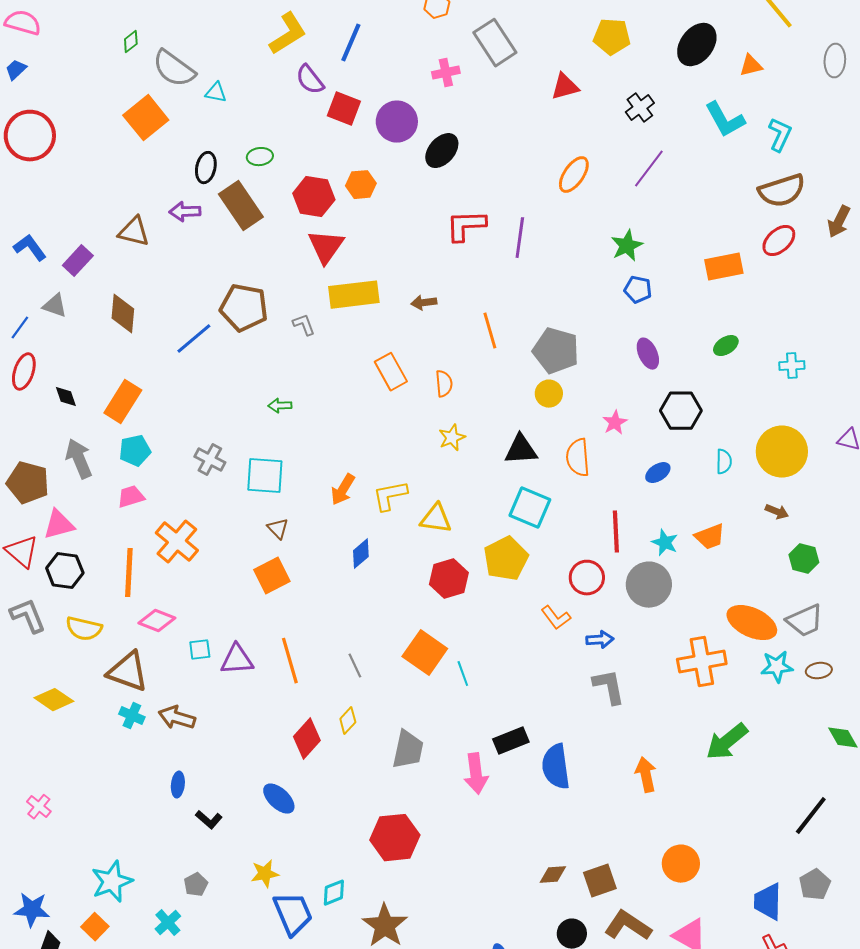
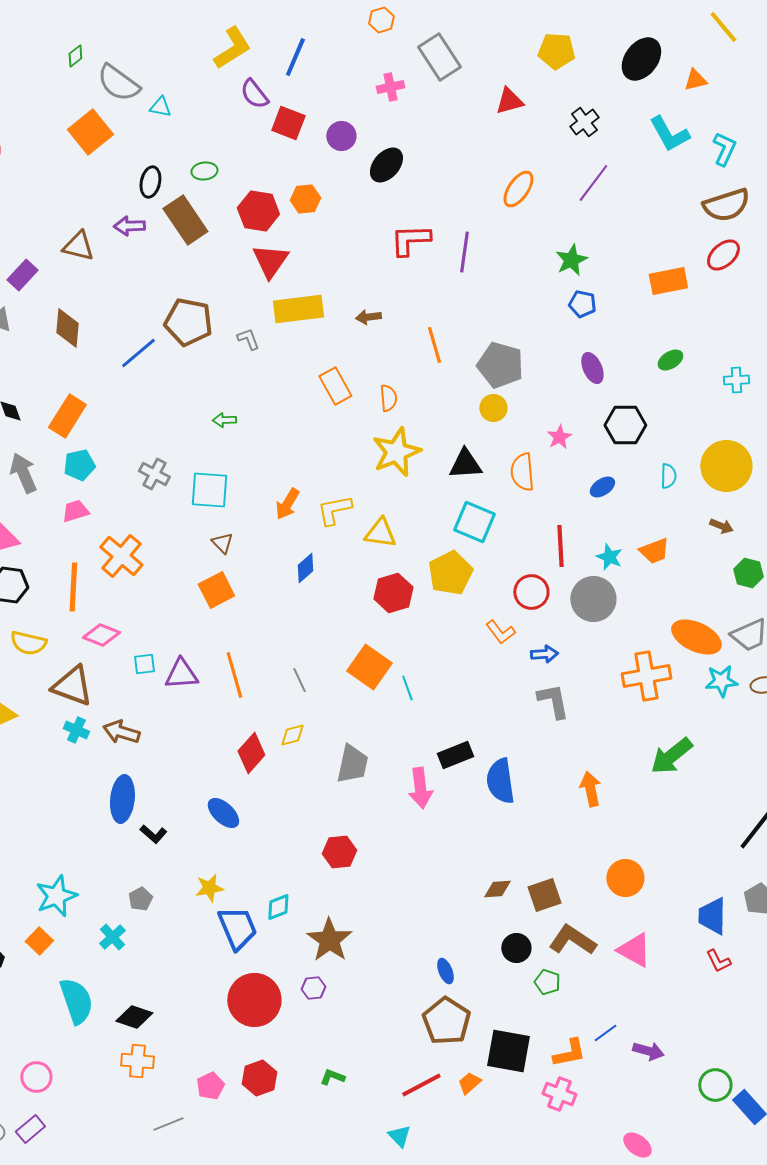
purple circle: (397, 122) -> (341, 136), size x0.7
yellow star: (452, 438) -> (396, 452), size x1.8
yellow diamond: (348, 721) -> (292, 735), turned 32
blue ellipse: (178, 785) -> (122, 799), size x1.8
red hexagon: (395, 838) -> (339, 852), size x0.7

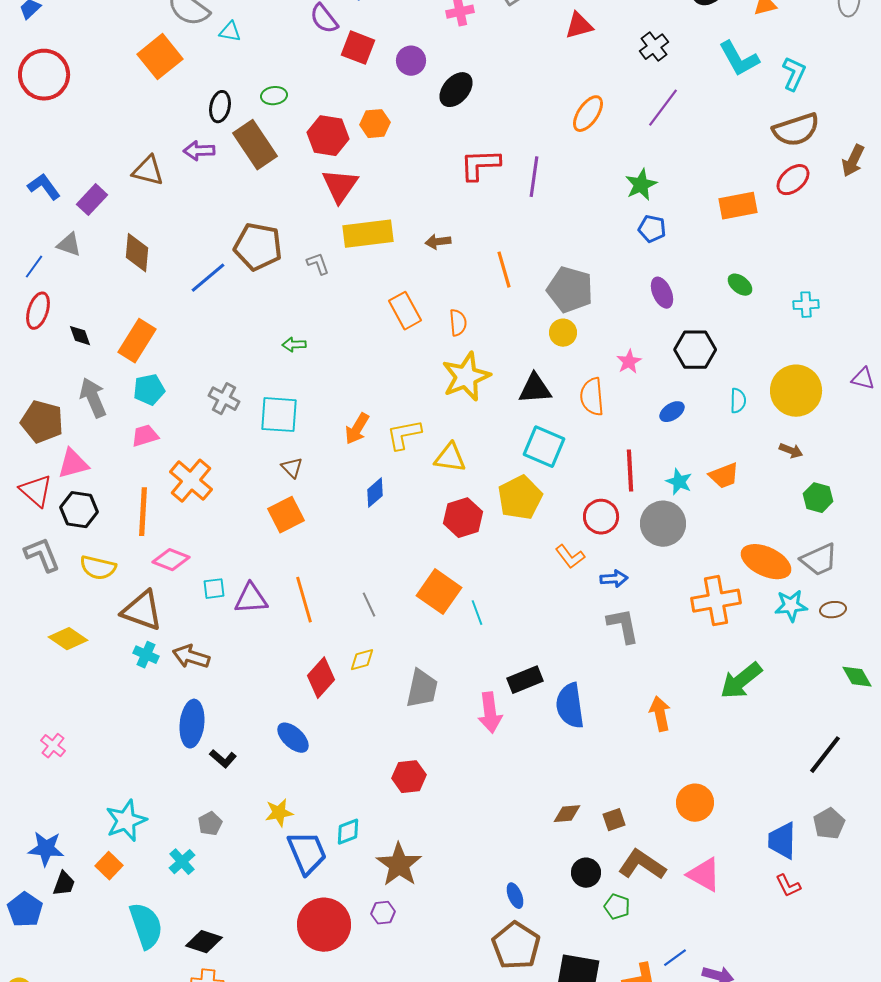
green ellipse: (670, 360) -> (740, 285), turned 70
brown square: (544, 895) -> (614, 820), size x0.7

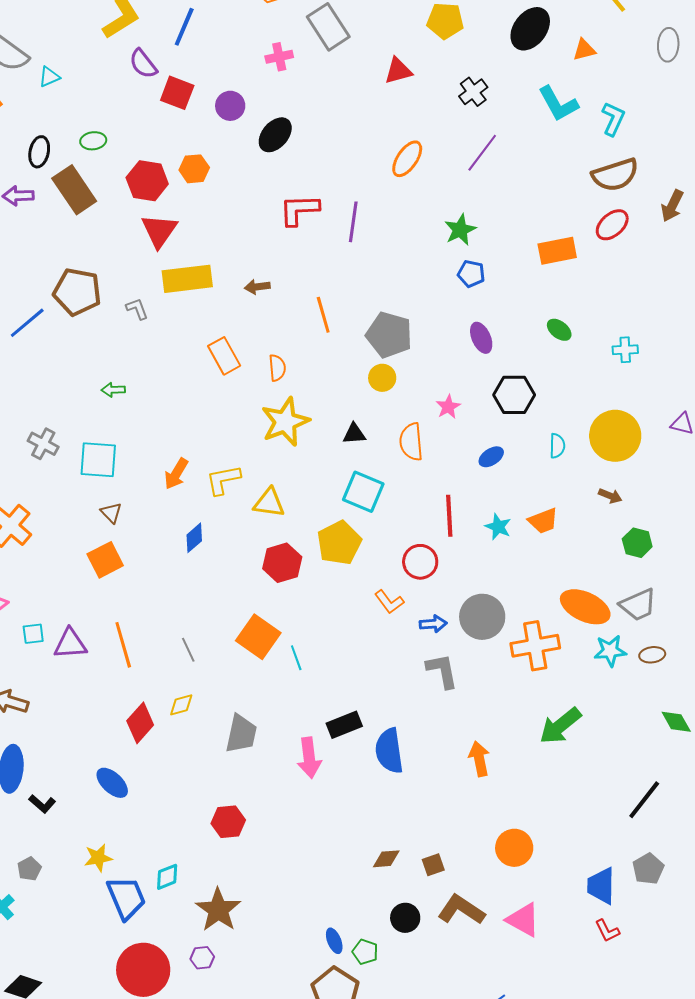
cyan triangle: (230, 32) -> (49, 77), turned -35
black triangle: (535, 389) -> (354, 434), size x0.7
gray circle: (663, 524) -> (482, 617), moved
green pentagon: (617, 907) -> (365, 952), moved

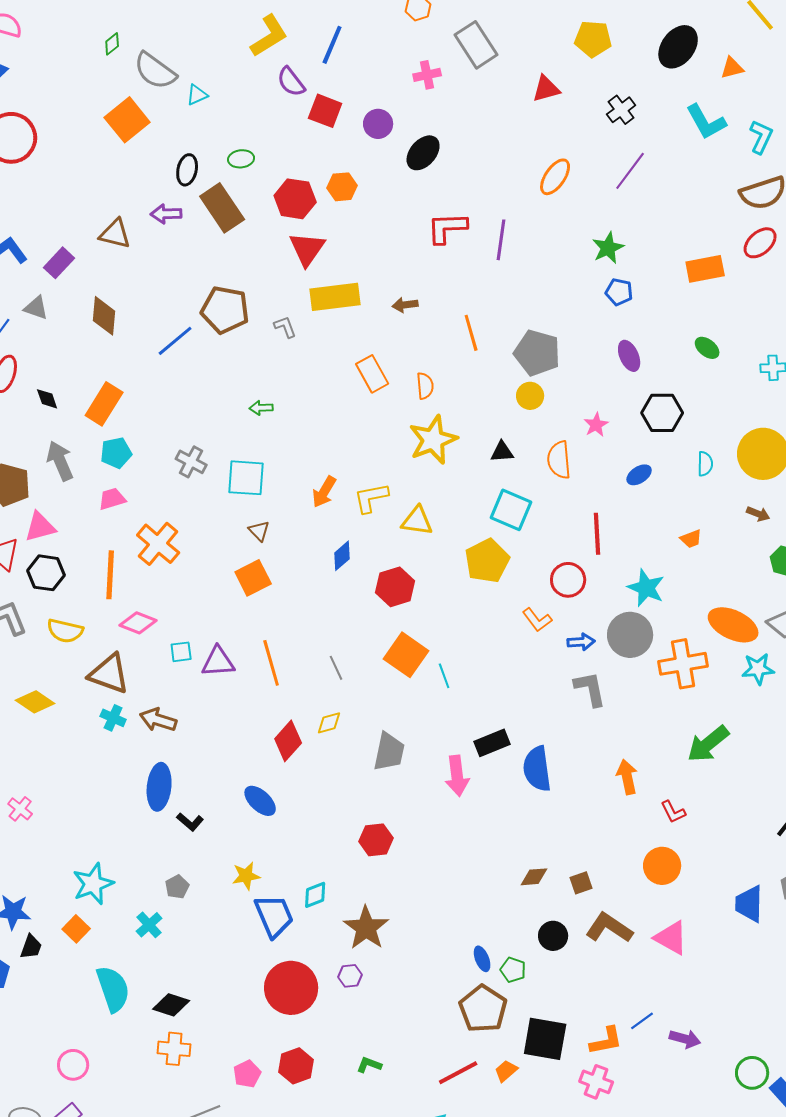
orange trapezoid: (543, 521) -> (691, 539), size x0.7
cyan star: (498, 527) -> (646, 588), moved, size x1.4
red hexagon: (282, 563) -> (395, 587), moved
red L-shape: (607, 931) -> (673, 812), moved

